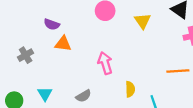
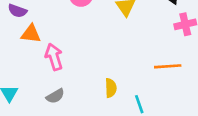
pink arrow: (105, 63) -> (54, 57), moved

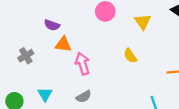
yellow semicircle: (111, 88) -> (130, 56), moved, turned 147

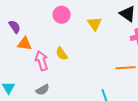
purple semicircle: (52, 25) -> (15, 27), turned -144
yellow semicircle: (130, 56) -> (62, 54), moved

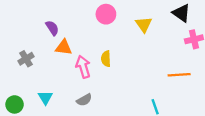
yellow semicircle: (62, 54) -> (106, 59), turned 32

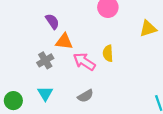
yellow triangle: (144, 24) -> (148, 29), moved, turned 48
gray cross: (26, 59) -> (45, 60), moved
pink arrow: (83, 67) -> (84, 62), turned -40

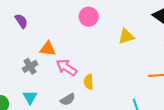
purple semicircle: (52, 21) -> (21, 21), moved
yellow semicircle: (108, 53) -> (89, 82), moved

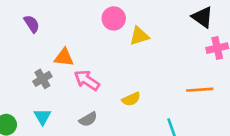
yellow triangle: (126, 36) -> (139, 36), moved
yellow semicircle: (89, 82) -> (131, 99), moved, turned -112

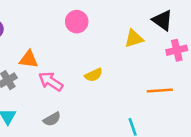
yellow triangle: (139, 36) -> (134, 39), moved
yellow semicircle: (131, 99) -> (94, 75), moved

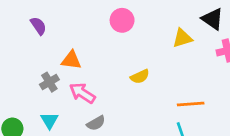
pink arrow: (51, 81) -> (82, 93), moved
orange line: (160, 91) -> (191, 104), moved

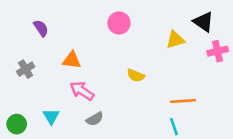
yellow semicircle: (140, 77) -> (136, 75), turned 48
gray cross: (49, 82) -> (26, 69), moved

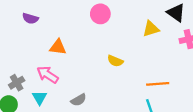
purple semicircle: (41, 28) -> (30, 18), turned 140
gray cross: (26, 69) -> (17, 83), moved
pink arrow: (82, 91) -> (48, 75), moved

